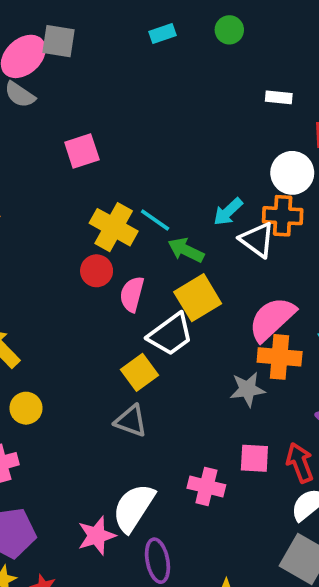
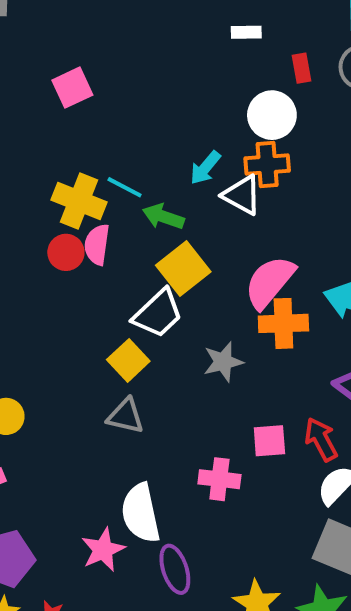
pink square: (82, 151) -> (72, 88), moved
pink semicircle: (132, 294) -> (97, 245), moved
gray star: (247, 389) -> (223, 362), moved
white semicircle: (134, 508) -> (141, 513), turned -38

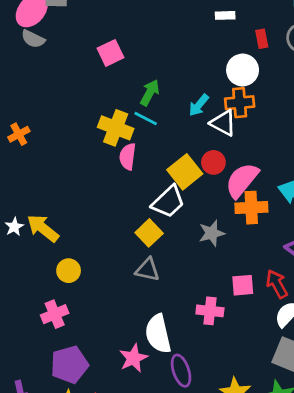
green arrow: (163, 217) -> (150, 93), moved, turned 100
red circle: (66, 252) -> (213, 162), moved

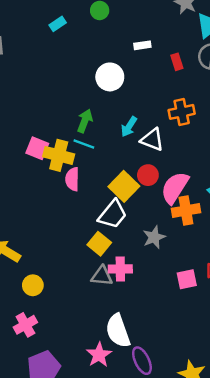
pink square: (111, 53) -> (37, 148), moved, turned -35
white circle: (243, 70) -> (110, 77), moved
orange cross: (240, 103) -> (182, 112), moved
pink cross: (210, 311) -> (120, 269), moved

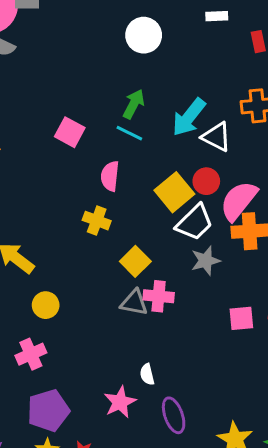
white circle: (110, 77) -> (144, 35), moved
cyan arrow: (129, 127) -> (189, 117), size x1.5
yellow cross: (59, 155) -> (97, 221), moved, size x0.7
white trapezoid: (113, 214) -> (194, 223), moved
white semicircle: (118, 331) -> (147, 374), size x0.5

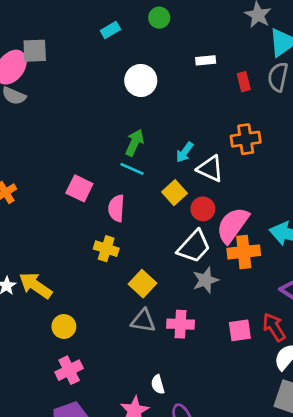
cyan arrow: (189, 117) -> (185, 152), size x0.6
pink square: (70, 132) -> (79, 188), moved
yellow square: (174, 192) -> (174, 193), moved, size x0.7
pink cross: (159, 296) -> (180, 324), moved
pink cross: (31, 354) -> (69, 370), moved

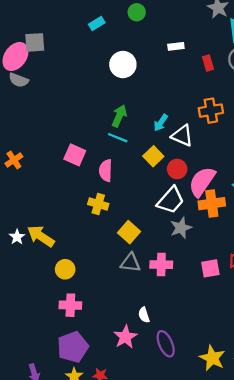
pink cross: (69, 370) -> (70, 305), turned 30

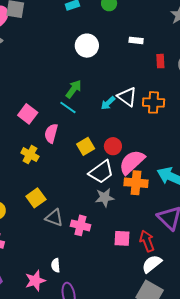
white triangle: (182, 136) -> (127, 97), moved
yellow square: (153, 156) -> (86, 146), moved
yellow cross: (98, 204) -> (30, 155), moved
yellow square: (129, 232) -> (36, 198), moved

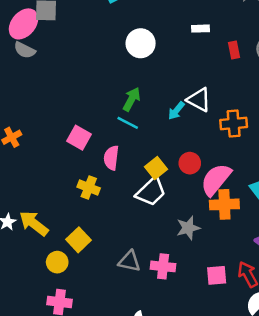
orange cross: (154, 102) -> (234, 123), moved
white trapezoid: (101, 172) -> (151, 192), moved
yellow square: (36, 198) -> (78, 240), moved

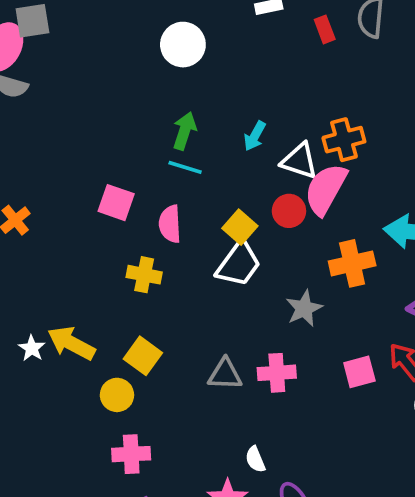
white triangle: (199, 100) -> (300, 161), moved
pink semicircle: (216, 179) -> (326, 189), moved

